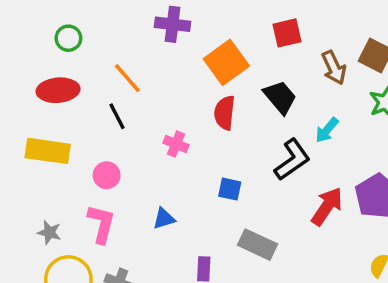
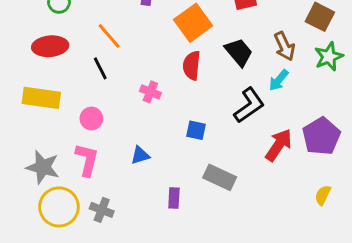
brown arrow: (334, 68) -> (285, 46), moved
gray star: (49, 232) -> (43, 167), size x1.6

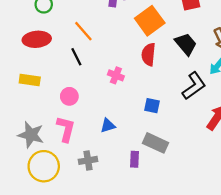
yellow rectangle: (41, 98) -> (30, 80), size x0.7
gray rectangle: (220, 177) -> (155, 143), moved
gray cross: (102, 210) -> (88, 160), moved, turned -30

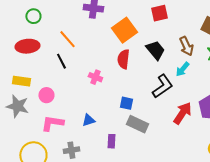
pink circle: (69, 96) -> (46, 95), moved
pink L-shape: (66, 129) -> (52, 123), turned -95
gray star: (31, 135) -> (17, 106), moved
gray rectangle: (155, 143) -> (137, 124), moved
purple rectangle: (135, 159) -> (111, 141), moved

